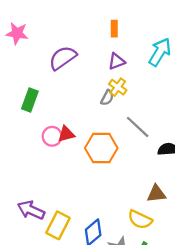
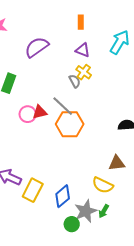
purple triangle: (117, 61) -> (83, 50), turned 42
gray semicircle: (107, 98) -> (75, 81), turned -56
gray line: (138, 127) -> (63, 106), moved

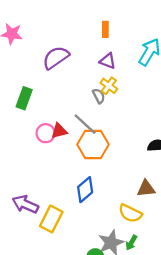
blue diamond: (63, 196) -> (85, 190), moved

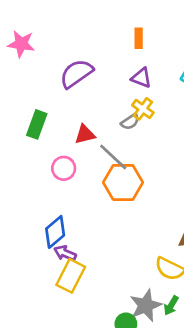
gray semicircle: (99, 96) -> (130, 122), turned 84
red triangle: (59, 131) -> (85, 134), moved
blue diamond: (85, 190) -> (55, 232), moved
purple arrow: (25, 204) -> (65, 253), moved, size x0.7

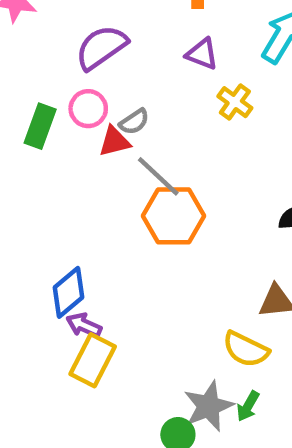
yellow cross: (143, 109) -> (235, 102), moved
gray semicircle: (130, 122) -> (134, 122), moved
pink circle: (64, 168) -> (88, 109), moved

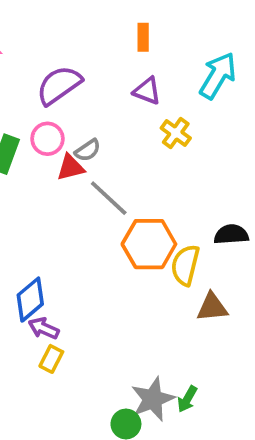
orange hexagon: (174, 216) -> (149, 244), moved
yellow semicircle: (246, 349) -> (185, 265), moved, turned 78
yellow rectangle: (93, 360) -> (51, 359), size x0.6

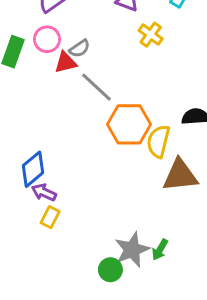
brown triangle: (212, 307) -> (180, 175), size x1.4

